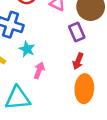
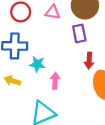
purple rectangle: (77, 32) -> (79, 33), turned 30

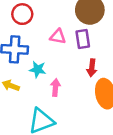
pink triangle: (53, 12) -> (58, 37), moved

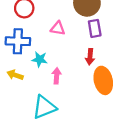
purple rectangle: (83, 39) -> (95, 28), moved

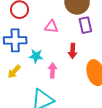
red arrow: (90, 57) -> (73, 51), moved
yellow arrow: (15, 75) -> (14, 72), turned -64

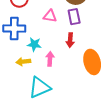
purple rectangle: (85, 25) -> (74, 17), moved
yellow arrow: (14, 72) -> (23, 62), moved, turned 40

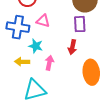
pink triangle: (50, 16) -> (43, 21), moved

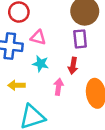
cyan star: (36, 46) -> (41, 64), moved
pink arrow: (49, 63) -> (58, 87), moved

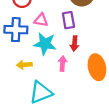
purple rectangle: (80, 39) -> (68, 20), moved
cyan star: (41, 64) -> (45, 44), size x1.5

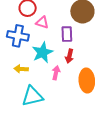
pink triangle: (41, 20) -> (42, 22), moved
cyan star: (45, 44) -> (42, 52), turned 30

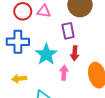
pink triangle: (42, 22) -> (44, 11), moved
yellow arrow: (21, 69) -> (19, 79), moved

